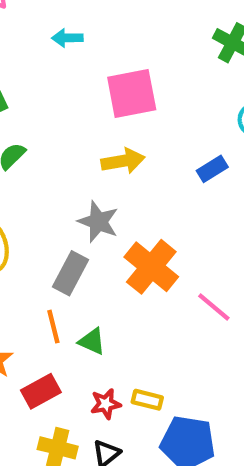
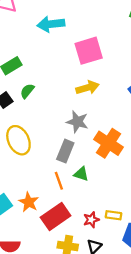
cyan arrow: (67, 38) -> (51, 24), size x1.6
green triangle: (92, 341) -> (81, 174), moved
red rectangle: (41, 391) -> (56, 216), size x1.4

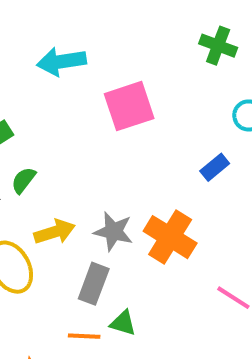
yellow arrow: (88, 88) -> (55, 232), moved
orange cross: (109, 143) -> (170, 237), moved
orange line: (59, 181) -> (84, 336), turned -66

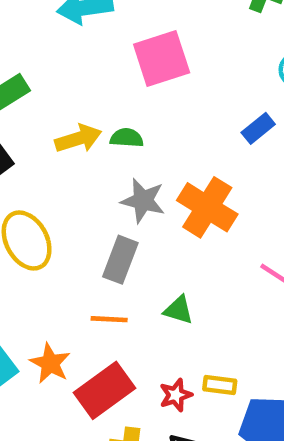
green semicircle: (24, 180) -> (127, 138), moved, turned 56
yellow arrow: (55, 232) -> (78, 139), moved
green triangle: (123, 323) -> (179, 310), moved

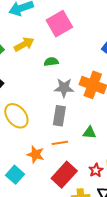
yellow arrow: (78, 139) -> (24, 44), moved
orange star: (50, 363) -> (36, 154), moved

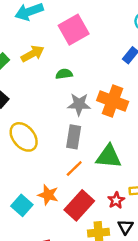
green triangle: (89, 133) -> (109, 157), size x1.6
orange line: (60, 143) -> (74, 169), turned -35
orange star: (36, 154) -> (48, 195), moved

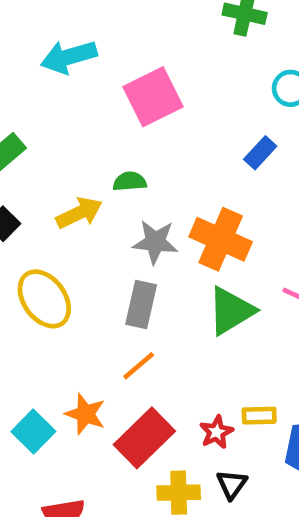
yellow arrow: (33, 54) -> (79, 213), moved
green triangle: (109, 157) -> (231, 311), moved, turned -40

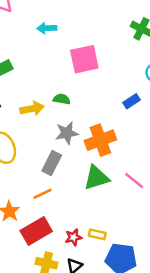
cyan arrow: (69, 57) -> (47, 28), size x0.7
orange cross: (221, 239) -> (100, 140), turned 32
gray star: (155, 242) -> (67, 133), turned -30

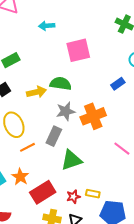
green semicircle: (62, 99) -> (61, 84), size x1.5
green triangle: (96, 178) -> (71, 160), moved
orange line: (43, 194) -> (27, 147), moved

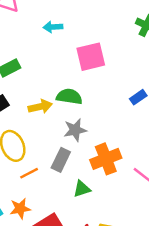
orange cross: (93, 116) -> (106, 159), moved
green triangle: (71, 160) -> (82, 189), size x0.7
orange star: (20, 177) -> (20, 209), turned 30

